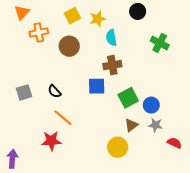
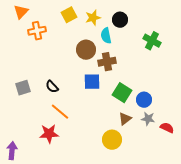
black circle: (138, 11) -> (120, 20), moved
brown circle: (69, 46) -> (86, 50), moved
green square: (128, 98) -> (122, 93), turned -30
red semicircle: (174, 143) -> (167, 128), moved

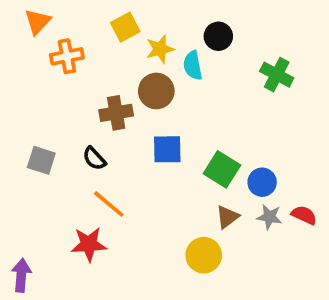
yellow star: (93, 18) -> (160, 49), moved
brown cross: (107, 62) -> (116, 113), moved
gray square: (23, 88) -> (41, 160), turned 35
red semicircle: (167, 128) -> (304, 215), moved

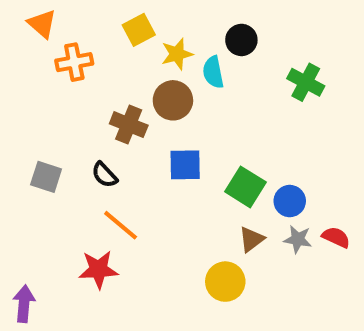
orange triangle: (38, 22) -> (42, 24), turned -32
brown cross: (116, 113) -> (129, 125), turned 32

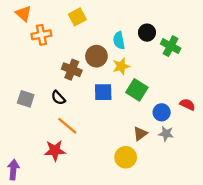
black circle: (241, 40) -> (147, 33), moved
yellow star: (177, 54) -> (121, 66), moved
green square: (245, 187) -> (137, 90), moved
red semicircle: (336, 237) -> (187, 104), moved

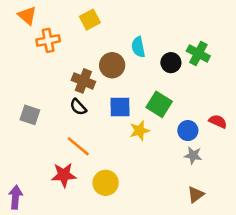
black circle: (147, 33) -> (171, 63), moved
yellow star: (121, 66) -> (140, 131), moved
black semicircle: (58, 98) -> (78, 107), moved
brown triangle: (140, 134) -> (196, 195), moved
yellow circle: (126, 157) -> (106, 183), moved

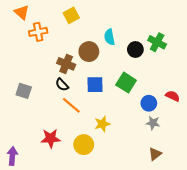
yellow star: (140, 131) -> (102, 124), moved
orange line: (78, 146) -> (71, 105), moved

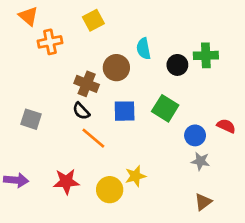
green cross: (157, 42) -> (206, 55), turned -30
yellow star: (102, 124) -> (135, 176), moved
purple arrow: (12, 156) -> (16, 180), moved, turned 90

